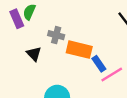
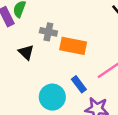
blue rectangle: (99, 64) -> (79, 84), moved

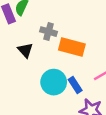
cyan circle: (52, 97) -> (54, 82), moved

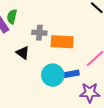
blue rectangle: (75, 85) -> (72, 74), turned -56

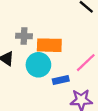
cyan circle: (53, 75) -> (38, 65), moved

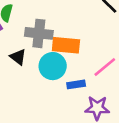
gray cross: (24, 36) -> (39, 33), size x1.5

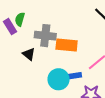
cyan circle: (53, 66) -> (58, 79), moved

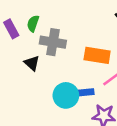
green semicircle: (20, 19) -> (33, 24), moved
orange rectangle: (67, 45) -> (97, 55), moved

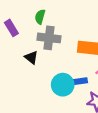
green semicircle: (33, 24) -> (40, 17), moved

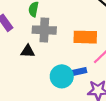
black triangle: (31, 58) -> (28, 51), turned -32

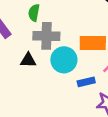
cyan circle: (62, 76) -> (64, 60), moved

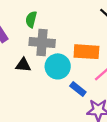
blue rectangle: (86, 82) -> (78, 89), turned 49

